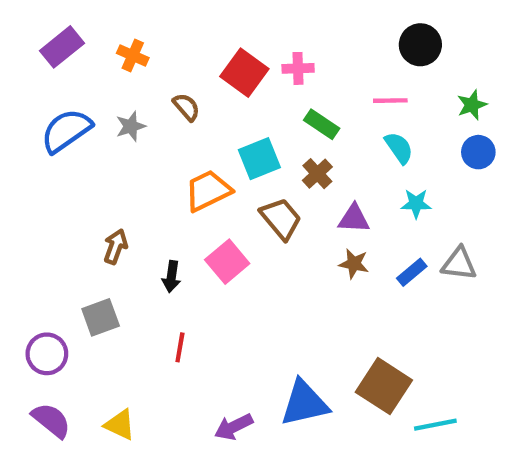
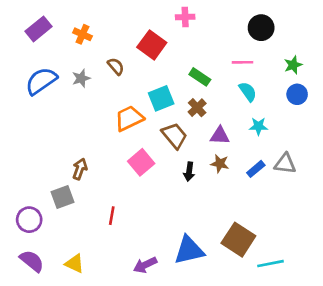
pink cross: (298, 68) -> (185, 17), moved
brown arrow: (116, 247) -> (80, 169), moved
black arrow: (171, 277) -> (189, 172), moved

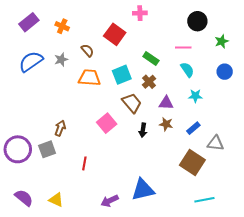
green star: (293, 65) -> (222, 41), moved
orange trapezoid: (129, 118) -> (89, 78), moved, turned 30
gray triangle: (285, 164) -> (216, 143), moved
purple circle: (29, 220) -> (18, 149), moved, size x1.4
brown square: (238, 240) -> (192, 162), moved

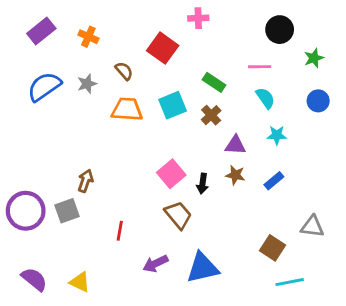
brown trapezoid: (132, 103) -> (178, 215), moved
pink square: (107, 123) -> (171, 174), moved
gray triangle: (216, 143) -> (312, 226), moved
brown square: (192, 162) -> (272, 248), moved, size x0.7
purple arrow: (110, 201) -> (155, 264), moved

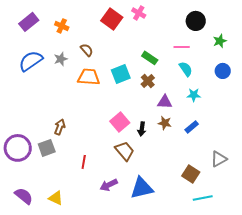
pink cross: (198, 18) -> (139, 13), turned 32
red square: (163, 48) -> (112, 19), moved
gray triangle: (312, 226) -> (219, 159), turned -36

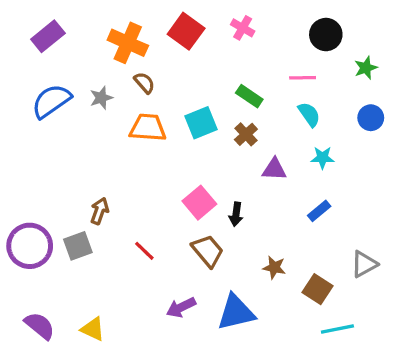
pink cross: (139, 13) -> (243, 28), moved
orange cross: (62, 26) -> (128, 43), moved, size x1.6
brown star: (165, 123) -> (274, 267), moved
red line: (84, 162) -> (144, 251), moved, turned -56

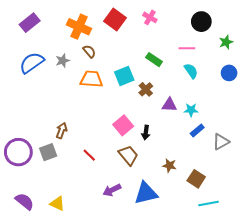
brown cross: (246, 134) -> (146, 89), moved
cyan star: (322, 158) -> (191, 110), moved
gray triangle: (364, 264) -> (221, 142), moved

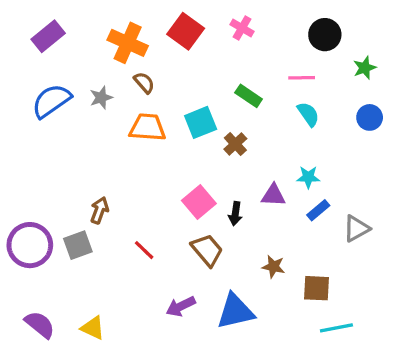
purple triangle: (169, 105) -> (273, 195), moved
brown square: (196, 179) -> (317, 288), turned -30

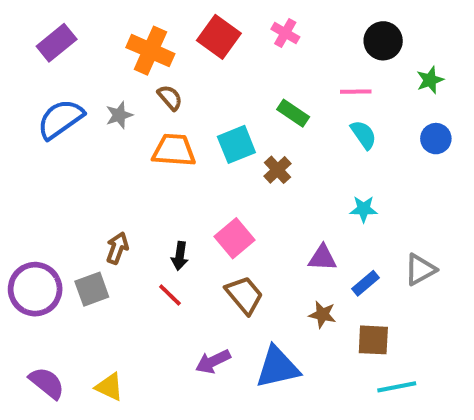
purple triangle: (273, 195) -> (322, 258), moved
blue rectangle: (318, 210) -> (365, 283), moved
black arrow: (235, 214) -> (180, 256), moved

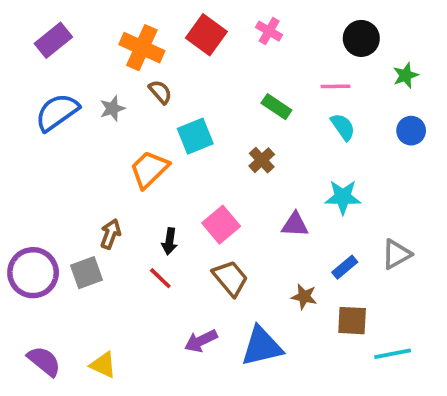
cyan square: (236, 144) -> (195, 136), moved
orange trapezoid: (174, 150) -> (149, 169), moved, turned -48
cyan star: (364, 209) -> (343, 197), size x1.4
purple triangle: (322, 258) -> (295, 225), moved
cyan line: (397, 387) -> (393, 354), moved

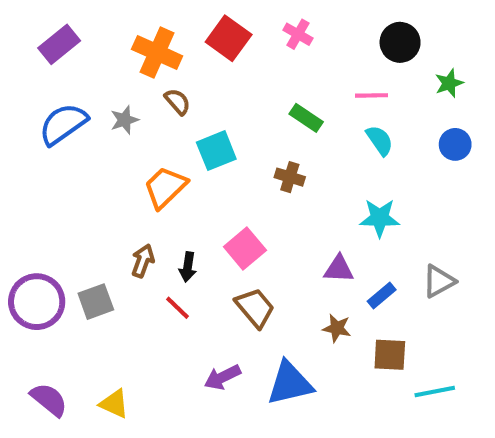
brown cross: (262, 160) -> (290, 177), turned -30
purple triangle: (295, 225) -> (339, 269), moved
brown arrow: (110, 234) -> (143, 261), moved

